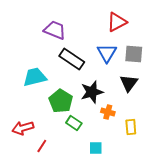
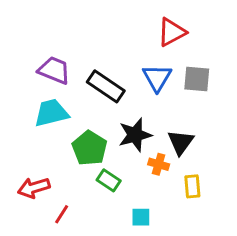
purple trapezoid: (55, 30) -> (54, 70), moved
black triangle: (129, 83) -> (181, 142), moved

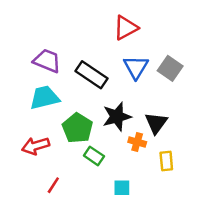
red triangle: (172, 32) -> (126, 28), moved
gray square: (197, 79) -> (170, 68), turned 30
red arrow: (34, 188) -> (36, 146), moved

